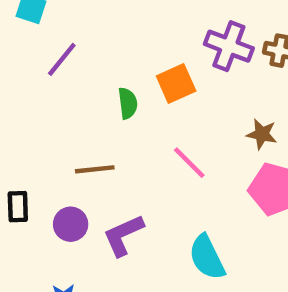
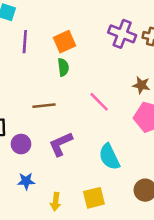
purple line: (62, 59) -> (25, 42), turned -35
orange square: (176, 84) -> (65, 42), moved
purple circle: (71, 224) -> (21, 144), moved

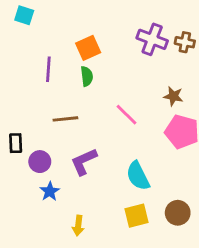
purple line: (25, 42) -> (48, 69), moved
blue star: (26, 181) -> (50, 191), moved, turned -30
yellow square: (94, 198) -> (136, 216), moved

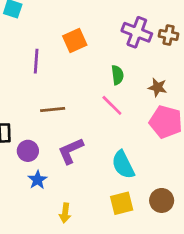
green semicircle: (87, 76) -> (117, 75), moved

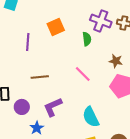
green semicircle: (117, 75) -> (87, 39), moved
blue star: (38, 180) -> (37, 128), moved

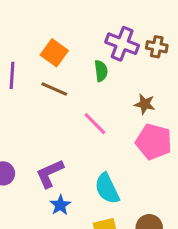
orange square: (56, 27) -> (54, 53), turned -30
brown line: (40, 77) -> (54, 89), moved, turned 30
blue star: (37, 128) -> (60, 205), moved

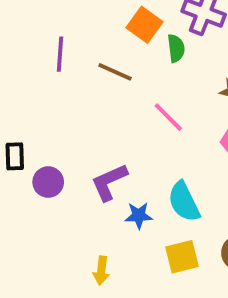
orange square: (54, 53) -> (145, 25), moved
blue star: (60, 205) -> (139, 215), moved, turned 30

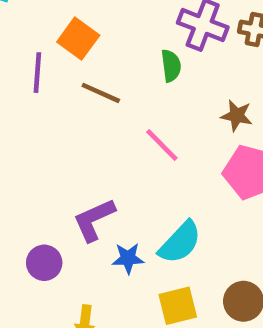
orange square: (145, 25) -> (78, 39), moved
purple circle: (48, 182) -> (44, 263), moved
cyan semicircle: (184, 202) -> (180, 242), turned -111

